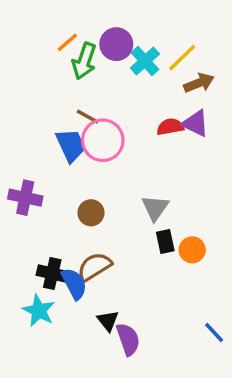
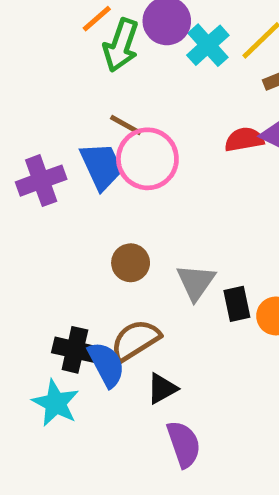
purple cross: (25, 198) -> (41, 181), moved, turned -32
gray triangle: (155, 208) -> (196, 282), moved
black triangle: (108, 321) -> (162, 389), moved, turned 40

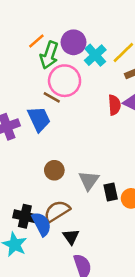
red semicircle: (244, 139) -> (114, 105), turned 96
pink circle: (147, 159) -> (65, 81), moved
black triangle: (162, 389) -> (71, 237), turned -36

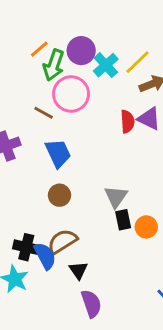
brown line: (52, 97) -> (44, 113), moved
blue trapezoid: (39, 119) -> (58, 153), moved
gray triangle: (89, 180) -> (116, 197), moved

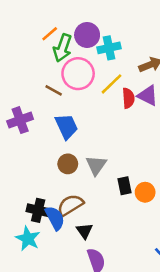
yellow line: (138, 62) -> (112, 84), moved
cyan cross: (106, 65) -> (109, 48), turned 30
gray triangle: (116, 197) -> (96, 165), moved

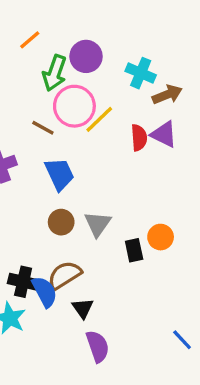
orange line: (50, 34) -> (30, 40), moved
cyan cross: (109, 48) -> (141, 73), moved, turned 35
yellow line: (112, 84) -> (99, 119), moved
orange circle: (145, 192) -> (161, 237), moved

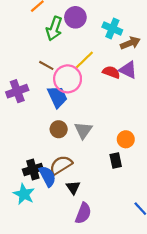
pink circle: (74, 106) -> (68, 79), moved
red semicircle: (139, 138) -> (111, 72), turned -66
black rectangle: (134, 250) -> (116, 161), moved
black cross: (23, 282) -> (33, 170), turned -30
purple semicircle: (98, 346) -> (83, 213), turned 40

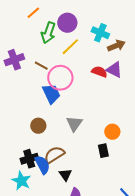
yellow line: (84, 60) -> (70, 47), moved
purple cross: (17, 91) -> (14, 60), moved
brown circle: (59, 129) -> (38, 126), moved

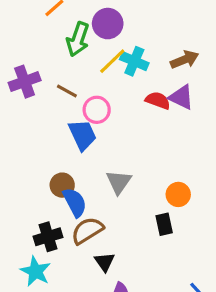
cyan cross: (100, 33) -> (134, 61), moved
pink circle: (60, 78) -> (97, 110), size x0.7
blue semicircle: (42, 165) -> (75, 202), moved

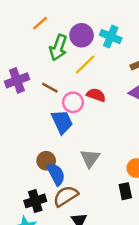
cyan cross: (134, 61) -> (111, 37), moved
red semicircle: (158, 100) -> (96, 95), moved

